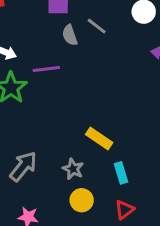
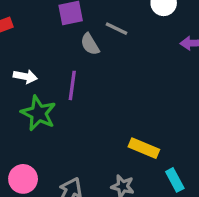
purple line: (46, 69) -> (72, 85), turned -64

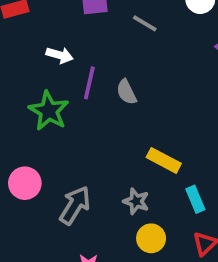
gray semicircle: (90, 44) -> (126, 92), moved
white arrow: (25, 77) -> (60, 55), moved

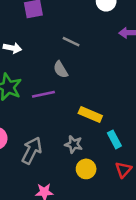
gray line: (145, 23) -> (71, 42), moved
purple line: (89, 83) -> (43, 94), moved, turned 70

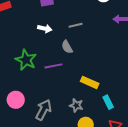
gray line: (71, 42) -> (76, 25), turned -40
white arrow: (12, 48) -> (45, 29), moved

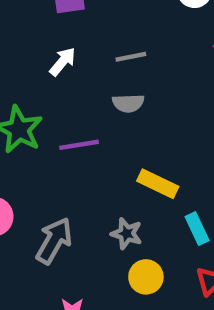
white arrow: (45, 29) -> (63, 62), turned -64
gray semicircle: (67, 47) -> (128, 103), moved, turned -64

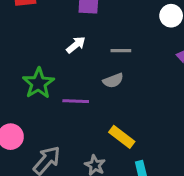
gray semicircle: (128, 103) -> (113, 81), turned -30

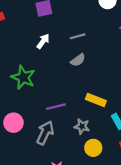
purple line: (76, 101) -> (56, 107), moved

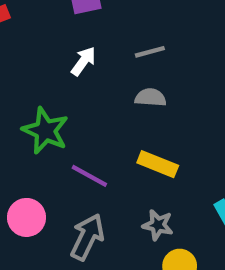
gray semicircle: (78, 60) -> (150, 97), turned -140
yellow rectangle: (96, 100) -> (158, 164), moved
purple line: (56, 107) -> (89, 176), moved, turned 42

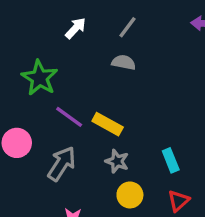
gray line: (150, 52) -> (128, 27), turned -45
yellow rectangle: (158, 164) -> (108, 124), moved

